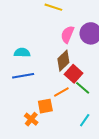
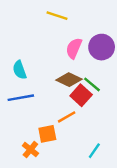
cyan semicircle: (22, 53) -> (20, 70), turned -112
brown diamond: (63, 61) -> (69, 80), turned 70
green line: (83, 88) -> (92, 84), moved

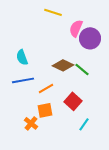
pink semicircle: (74, 48) -> (76, 28), moved
red square: (81, 95) -> (73, 101), moved
orange line: (67, 117) -> (46, 88), moved

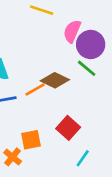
green line: (82, 69) -> (87, 68), moved
orange line: (46, 88) -> (35, 89), moved

